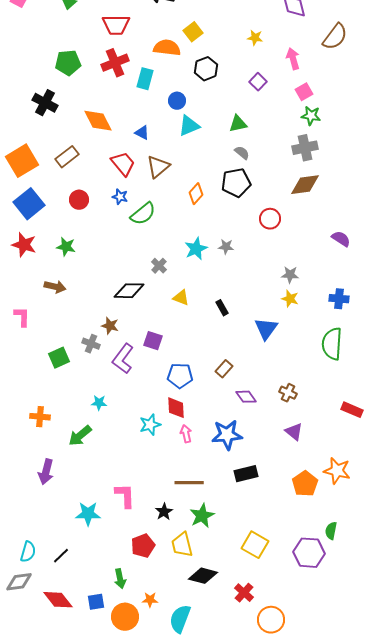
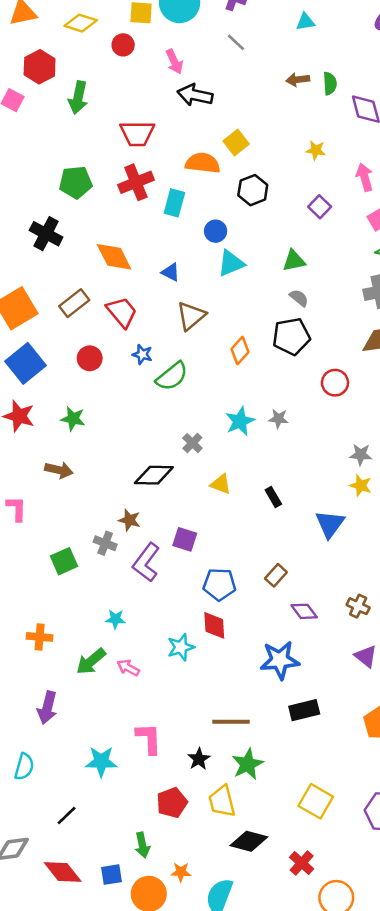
red trapezoid: (123, 164) -> (122, 312), moved
pink arrow: (186, 434) -> (128, 668), moved, turned -48
cyan semicircle: (28, 552) -> (24, 767), moved

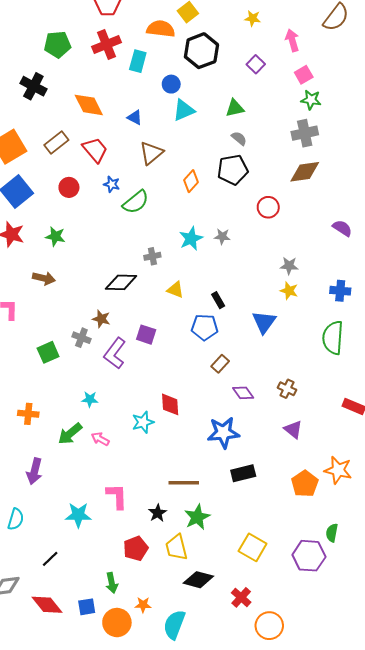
black hexagon: (253, 190) -> (201, 51), size x1.4
gray cross: (192, 443) -> (152, 256), turned 35
blue pentagon: (219, 584) -> (205, 327), moved

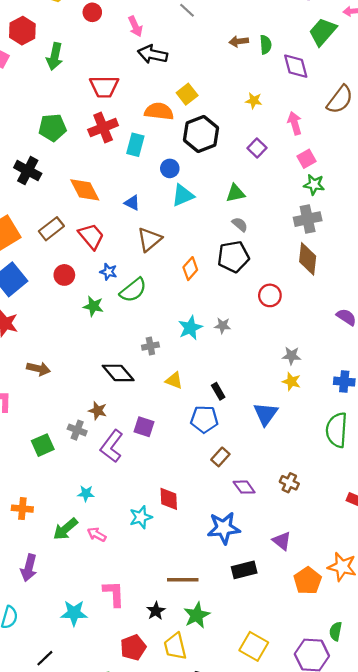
brown diamond: (305, 172) -> (308, 259), turned -76
green star: (55, 236) -> (93, 306), moved
black diamond: (121, 282) -> (118, 373), turned 48
purple triangle: (293, 429) -> (282, 541), moved

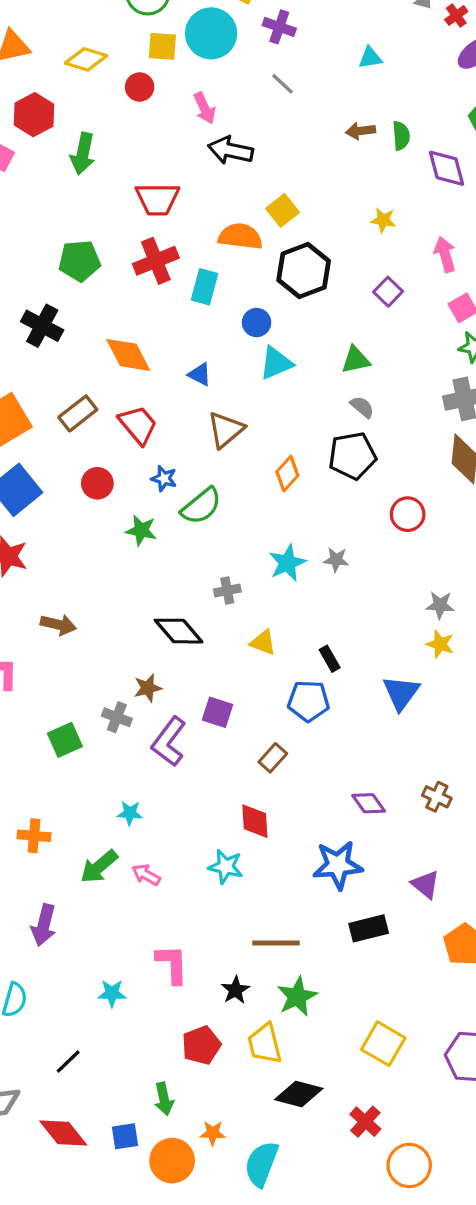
brown star: (98, 411) -> (148, 688), turned -30
brown rectangle: (220, 457) -> (273, 758), moved
cyan star: (141, 517) -> (226, 867), moved, turned 30
cyan star: (74, 613) -> (112, 993), size x0.7

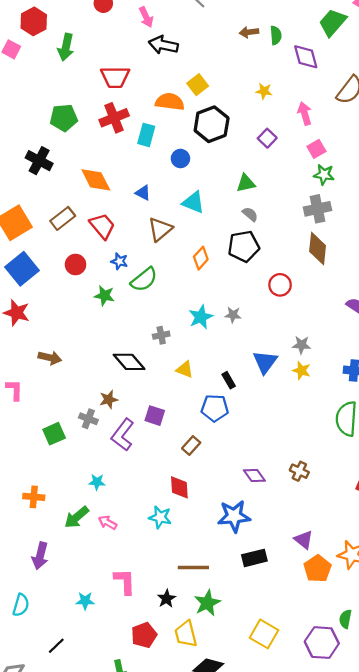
cyan triangle: (276, 363) -> (193, 202), moved, turned 45
blue triangle: (401, 693) -> (265, 362), moved
purple triangle: (425, 884) -> (304, 540), moved

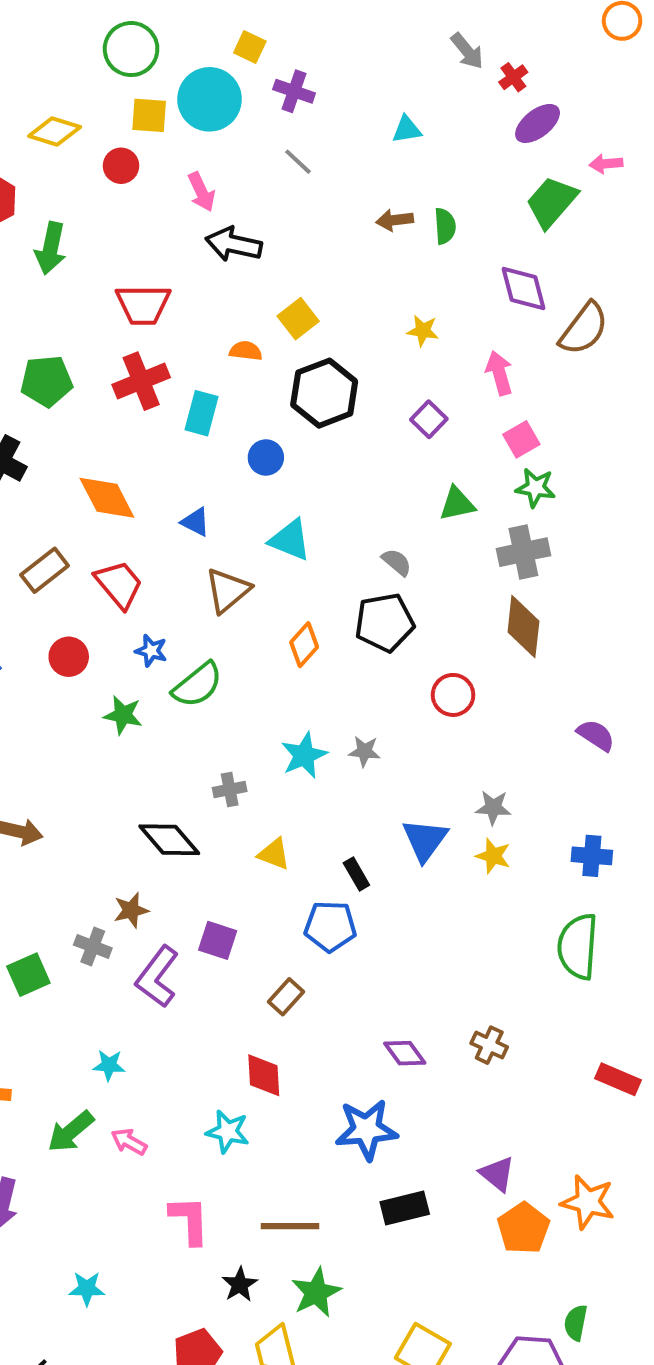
purple diamond: (306, 57) -> (523, 288), moved
orange semicircle: (170, 102) -> (246, 351), size x0.6
green triangle: (246, 183) -> (457, 504), moved
pink L-shape: (125, 582) -> (189, 1220), moved

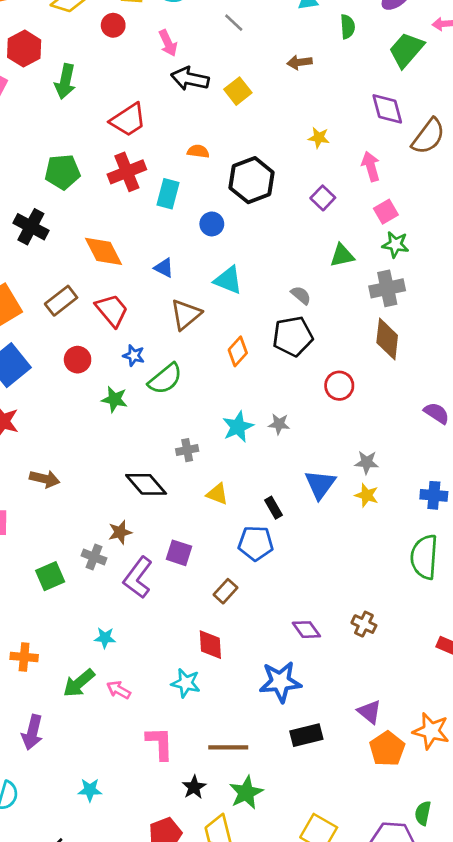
green semicircle: (445, 226) -> (347, 27), moved
red trapezoid: (143, 305) -> (128, 120), turned -33
yellow square: (298, 319) -> (238, 91), moved

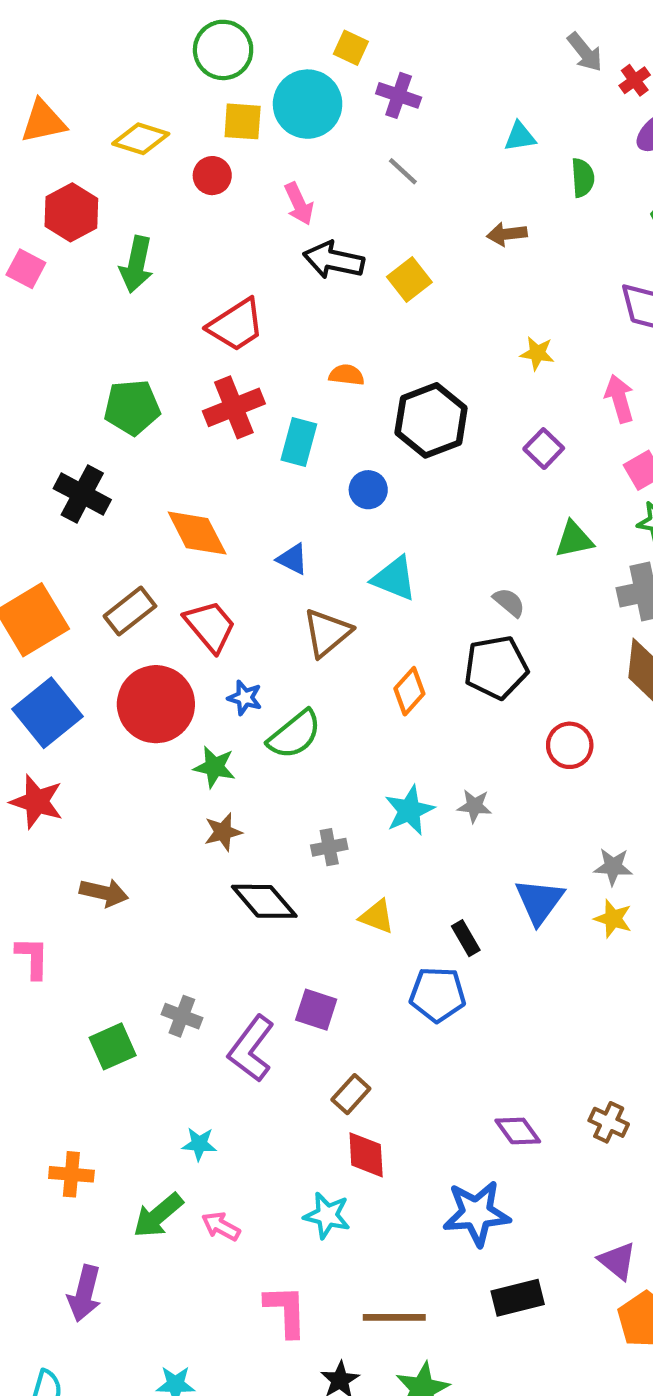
red circle: (78, 360) -> (156, 704), size x1.8
brown star: (120, 532) -> (223, 832), moved
brown rectangle: (226, 591) -> (351, 1094), moved

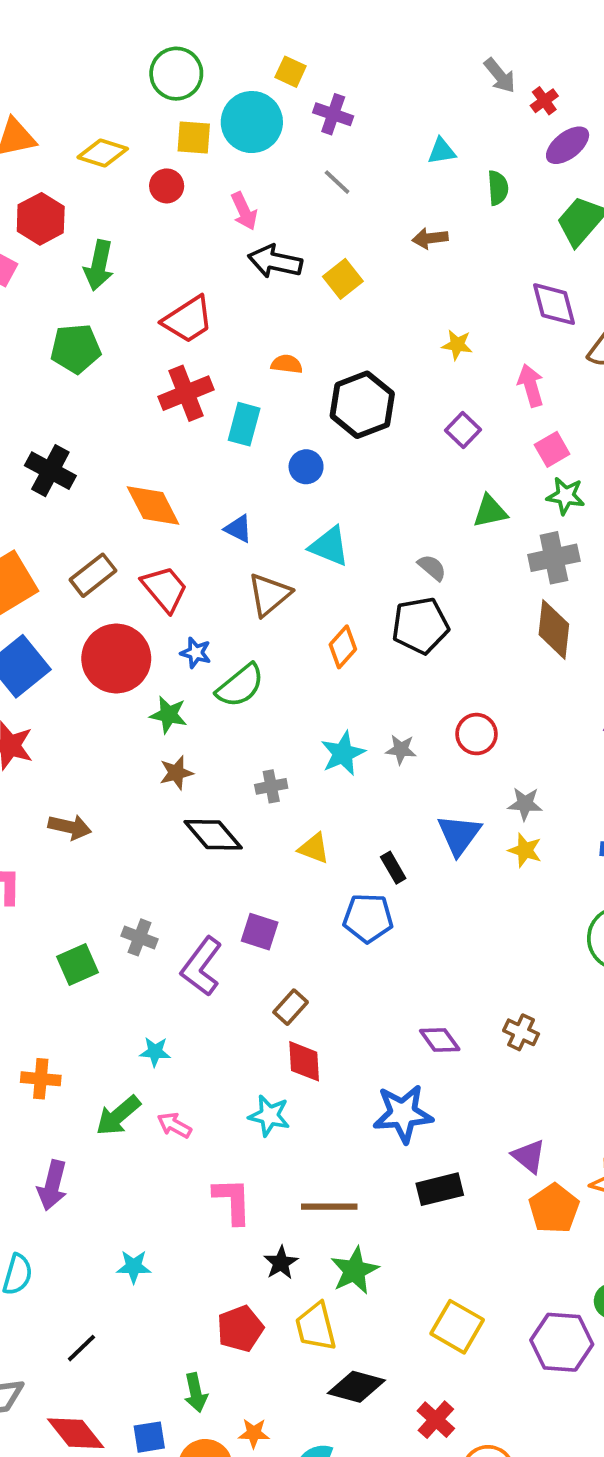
green pentagon: (132, 407) -> (76, 349), moved
red circle: (570, 745) -> (477, 734), moved

